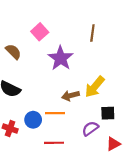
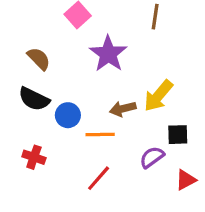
brown semicircle: (13, 52) -> (39, 59), moved
blue circle: (33, 120) -> (68, 115), moved
red line: (54, 143) -> (99, 178), turned -48

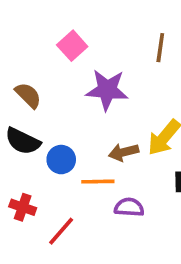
purple star: (108, 54) -> (107, 90), turned -30
purple semicircle: (152, 157) -> (129, 207), moved, turned 40
red line: (99, 178) -> (61, 231), moved

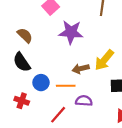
black semicircle: (23, 141) -> (22, 62), turned 30
blue circle: (61, 160) -> (41, 83), moved
red line: (61, 231) -> (58, 115), moved

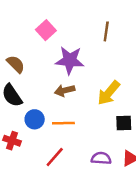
brown arrow: (81, 69) -> (65, 90), moved
purple semicircle: (84, 101) -> (101, 158), moved

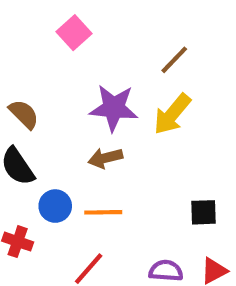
pink square: (46, 30) -> (74, 33), moved
brown line: (106, 31) -> (174, 60), turned 36
yellow arrow: (109, 93) -> (172, 114), moved

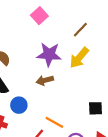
pink square: (74, 33) -> (39, 16), moved
orange line: (103, 212) -> (54, 122), moved, turned 30

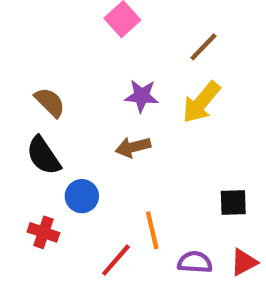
purple star: (49, 54) -> (142, 96), size x0.7
orange line: (54, 122) -> (152, 230), turned 48

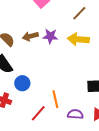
yellow arrow: (201, 102) -> (78, 39), turned 55
brown arrow: (133, 147) -> (30, 36), moved

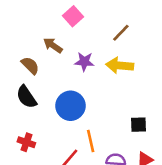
brown arrow: (30, 36) -> (53, 45), moved, turned 49
blue circle: (22, 83) -> (70, 106), moved, size x1.5

